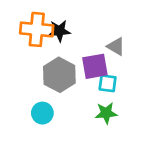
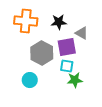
black star: (59, 31) -> (59, 22), moved
cyan square: (108, 83) -> (67, 66), moved

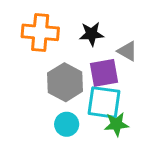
cyan square: (67, 66) -> (104, 102), size x1.6
cyan circle: (30, 80) -> (67, 124), moved

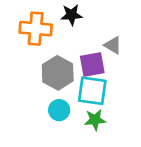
black star: (92, 34) -> (72, 15), moved
green star: (116, 124) -> (95, 120), moved

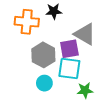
gray triangle: (113, 45) -> (85, 34), size x1.6
green star: (95, 120) -> (85, 90), moved

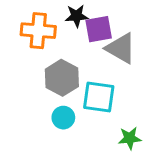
purple square: (69, 49) -> (99, 29), moved
green star: (85, 90) -> (130, 138), moved

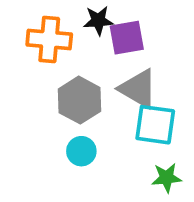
gray triangle: (121, 48) -> (138, 89), moved
cyan square: (99, 97) -> (155, 125), moved

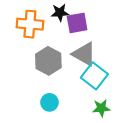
cyan square: (155, 125) -> (94, 76), turned 30
cyan circle: (81, 151) -> (49, 102), moved

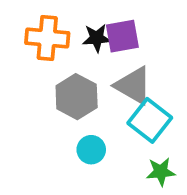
black star: (60, 13) -> (97, 38), moved
cyan circle: (49, 102) -> (91, 150), moved

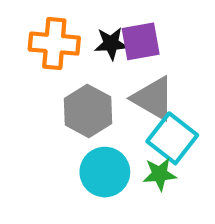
cyan circle: (91, 150) -> (105, 172), size x1.5
green star: (161, 172) -> (160, 174), moved

